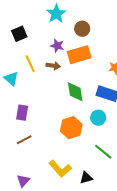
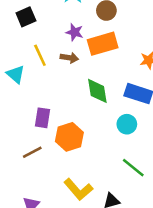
purple rectangle: (22, 113) -> (43, 118), moved
orange hexagon: (71, 128) -> (69, 137), moved

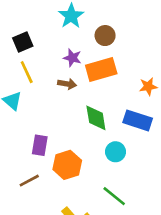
yellow line: (40, 55) -> (27, 72), moved
cyan circle: (127, 124) -> (116, 152), moved
green line: (133, 168) -> (114, 196), moved

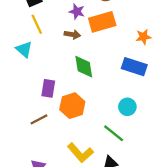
green diamond: (96, 118) -> (84, 67), moved
cyan circle: (116, 152) -> (127, 107), moved

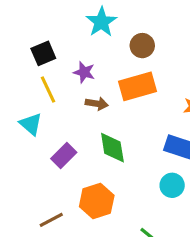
purple star: (77, 12) -> (84, 72), moved
purple rectangle: (48, 88) -> (64, 155), moved, turned 36
cyan circle: (127, 107) -> (172, 185), moved

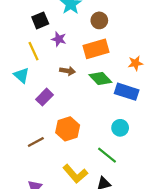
black square: (43, 53) -> (40, 20), moved
brown arrow: (97, 104) -> (68, 71), moved
green diamond: (112, 148) -> (100, 78), moved, turned -35
cyan circle: (172, 185) -> (120, 128), moved

